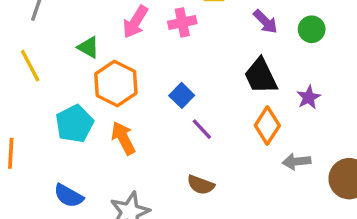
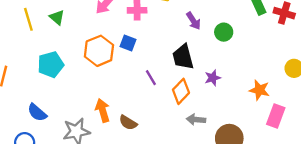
green triangle: (88, 47) -> (57, 17), moved
orange hexagon: (116, 83) -> (99, 51), moved
blue square: (182, 95) -> (128, 43), moved, turned -35
purple line: (202, 129) -> (151, 78), moved
orange arrow: (123, 138) -> (103, 110), moved

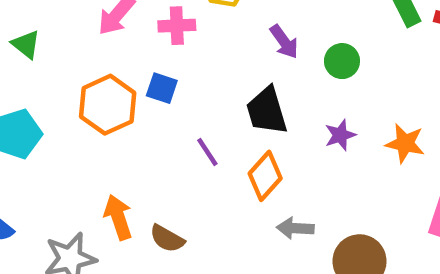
purple star: (213, 78) -> (340, 135), moved
orange star: (259, 90) -> (405, 143), moved

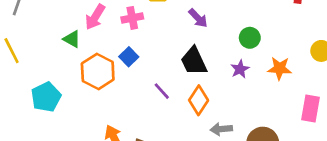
green triangle: (26, 44) -> (72, 39), moved
green circle: (342, 61) -> (250, 38), moved
blue square: (162, 88) -> (129, 57), turned 36

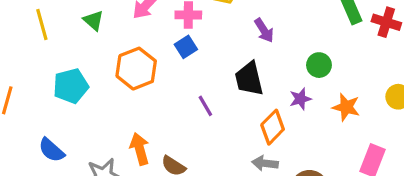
green triangle: (72, 39) -> (93, 20), moved
blue square: (129, 57) -> (186, 47), moved
orange diamond: (199, 100) -> (273, 127), moved

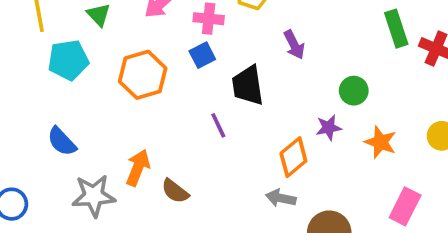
black trapezoid: (249, 79) -> (248, 85), moved
cyan pentagon: (71, 86) -> (68, 60), moved
orange arrow: (140, 149) -> (138, 168), turned 32
blue semicircle: (51, 150) -> (62, 141), moved

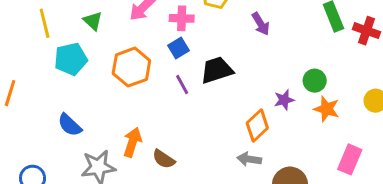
purple arrow: (294, 45) -> (261, 24), moved
black trapezoid: (248, 85) -> (217, 70), turned 84
green circle: (354, 91) -> (315, 81), moved
purple line: (218, 125) -> (182, 84), moved

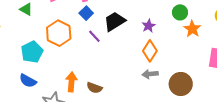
cyan pentagon: (71, 59) -> (32, 52), moved
purple star: (284, 100) -> (149, 26), moved
orange star: (327, 109) -> (192, 29), turned 30

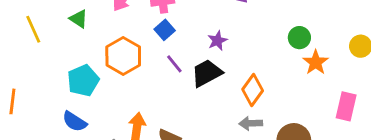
black trapezoid: (115, 21) -> (207, 73), moved
purple star: (149, 26) -> (217, 41), moved

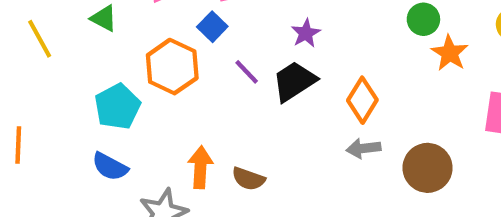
blue square: (165, 30) -> (212, 27), moved

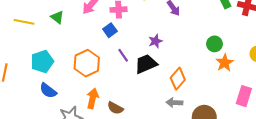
yellow line: (40, 39) -> (24, 22), turned -60
orange hexagon: (172, 67) -> (87, 63), moved
cyan pentagon: (117, 107) -> (42, 62), moved

